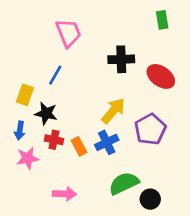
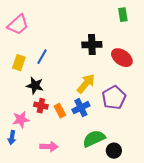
pink trapezoid: (68, 33) -> (18, 25), moved, turned 70
yellow rectangle: (25, 95) -> (19, 63), moved
blue arrow: (20, 131) -> (12, 138), moved

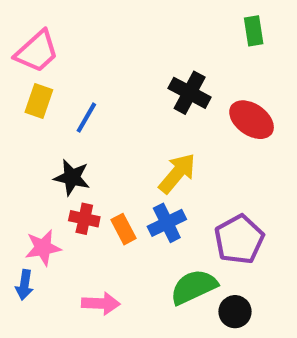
black cross: (92, 45) -> (190, 93), turned 30
yellow rectangle: (19, 63) -> (39, 101), moved
purple pentagon: (114, 98) -> (239, 239), moved

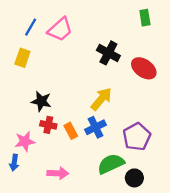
pink trapezoid: (37, 51) -> (60, 29), moved
blue line: (86, 118) -> (31, 27), moved

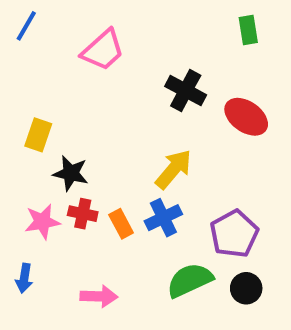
blue line: (31, 27) -> (26, 26), moved
yellow rectangle: (22, 58) -> (38, 135), moved
pink star: (25, 141) -> (42, 222), moved
black circle: (134, 178) -> (246, 288), moved

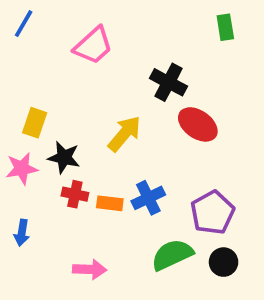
red ellipse: (246, 117) -> (198, 124), moved
yellow arrow: (174, 169) -> (124, 134), moved
pink star: (42, 222) -> (22, 169), moved
orange rectangle: (121, 224) -> (110, 203), turned -55
blue arrow: (24, 278) -> (22, 233), moved

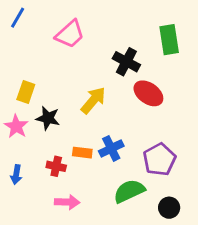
green rectangle: (225, 27) -> (169, 40), moved, size x1.5
pink star: (22, 169) -> (16, 126), turned -30
red cross: (75, 194) -> (56, 166), moved
black circle: (224, 262) -> (169, 208), moved

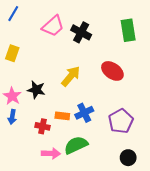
black cross: (126, 62) -> (81, 32), moved
yellow rectangle: (26, 92) -> (12, 53), moved
blue arrow: (16, 175) -> (12, 117), moved
green semicircle: (129, 191) -> (76, 145), moved

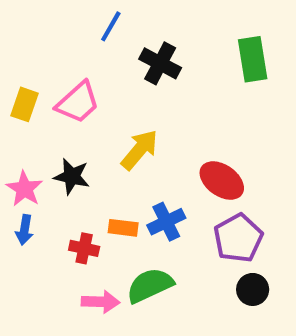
blue line: (13, 14) -> (111, 26), moved
pink trapezoid: (53, 26) -> (78, 102), moved
red ellipse: (112, 71) -> (222, 181), moved
black circle: (128, 158) -> (253, 289), moved

